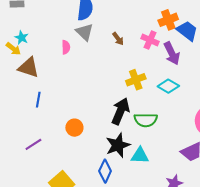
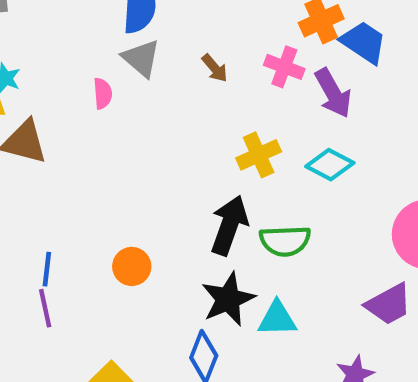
blue line: (38, 100) -> (47, 269), moved
purple line: (33, 144) -> (45, 308), turned -66

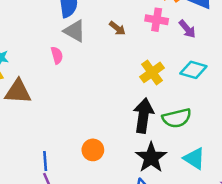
purple arrow: (333, 93) -> (187, 29), size x0.7
cyan triangle: (277, 319) -> (194, 158), moved, turned 45

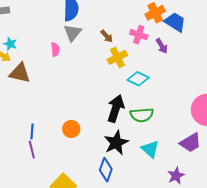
gray triangle: (75, 31) -> (73, 33), turned 30
cyan diamond: (193, 70) -> (138, 79), moved
yellow cross: (152, 72) -> (117, 57), moved

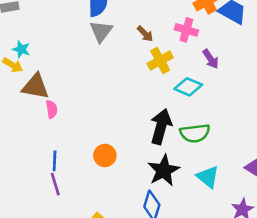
purple arrow: (162, 46) -> (211, 59), moved
pink semicircle: (55, 49) -> (52, 109), moved

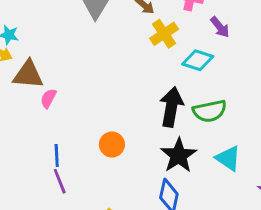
pink semicircle: (52, 109) -> (48, 98), turned -138

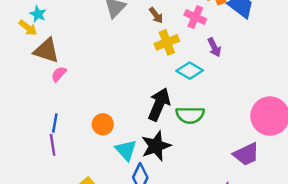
cyan triangle: (228, 158) -> (126, 150), moved

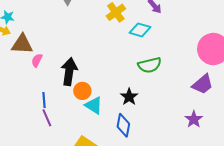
black arrow: (159, 104) -> (69, 72), moved
black star: (156, 146) -> (129, 97), size x0.7
cyan triangle: (126, 150) -> (94, 105), moved

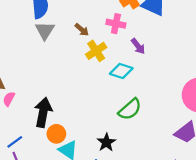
green semicircle: (150, 65) -> (130, 109), turned -30
blue line: (44, 100) -> (15, 142), turned 56

